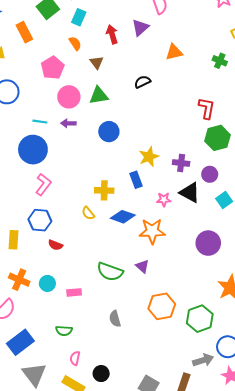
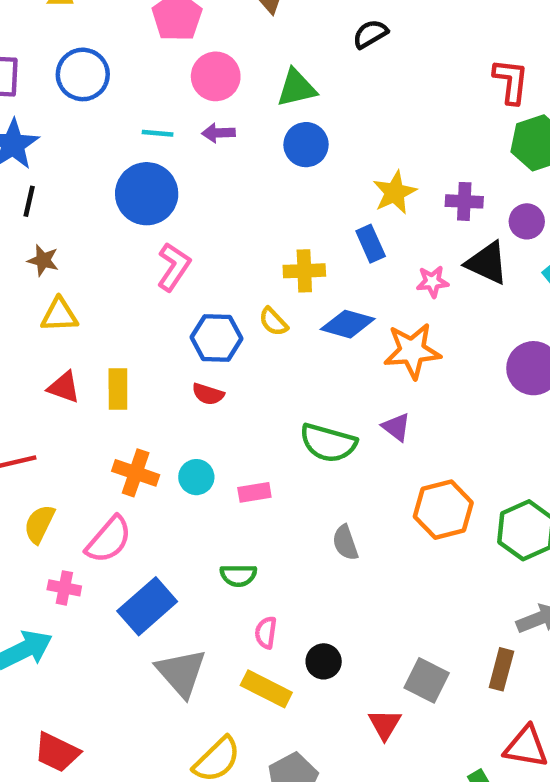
green triangle: (99, 96) -> (296, 88), moved
blue hexagon: (40, 220) -> (216, 338), moved

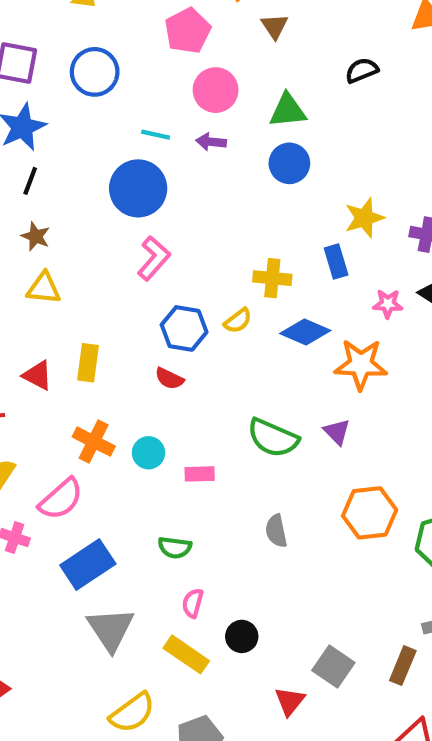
yellow semicircle: (273, 322) -> (238, 321), turned -92
red triangle: (64, 387) -> (38, 375), moved

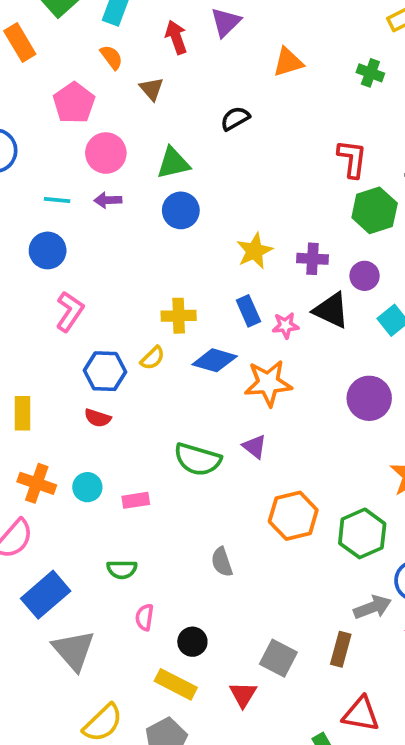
blue circle: (138, 188) -> (48, 250), size x0.7
blue rectangle: (336, 261) -> (248, 311), moved
gray semicircle: (276, 531) -> (222, 562), moved
yellow rectangle: (186, 654) -> (176, 684), moved

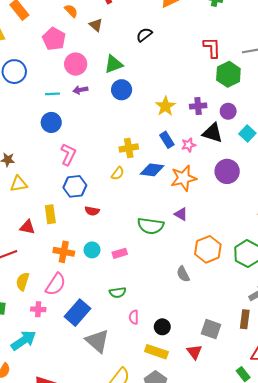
blue hexagon: (105, 371) -> (75, 186), moved
purple circle: (369, 398) -> (227, 171), moved
gray semicircle: (222, 562) -> (183, 274), moved

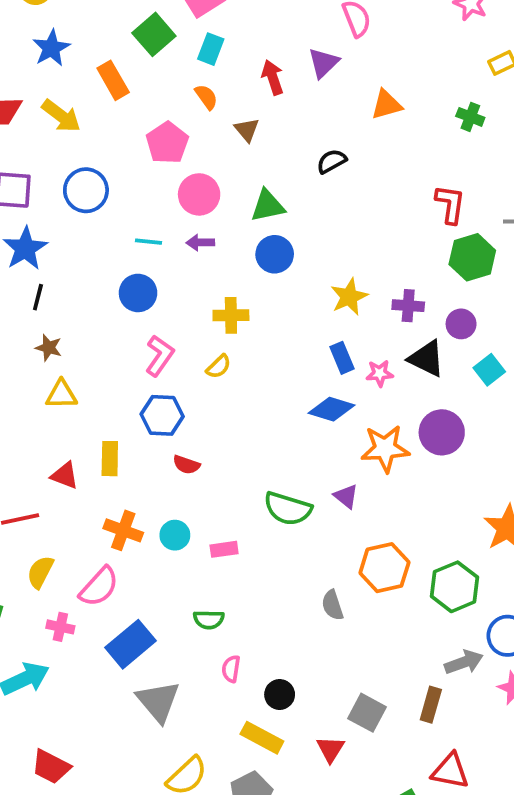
yellow cross: (129, 148) -> (231, 315), moved
blue diamond: (152, 170) -> (332, 409), moved
yellow semicircle: (118, 173) -> (219, 367), moved
orange star: (184, 178) -> (385, 449), moved

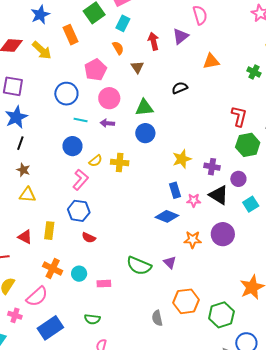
blue circle: (86, 190) -> (66, 94), moved
yellow semicircle: (219, 367) -> (96, 161), moved
orange star: (385, 449) -> (193, 240), size x0.7

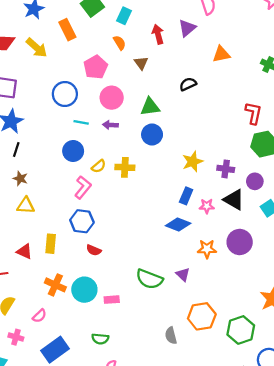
blue rectangle: (175, 190) -> (186, 196), turned 42
cyan circle: (79, 274) -> (84, 290), size x1.5
pink semicircle: (37, 296) -> (39, 316), size x0.6

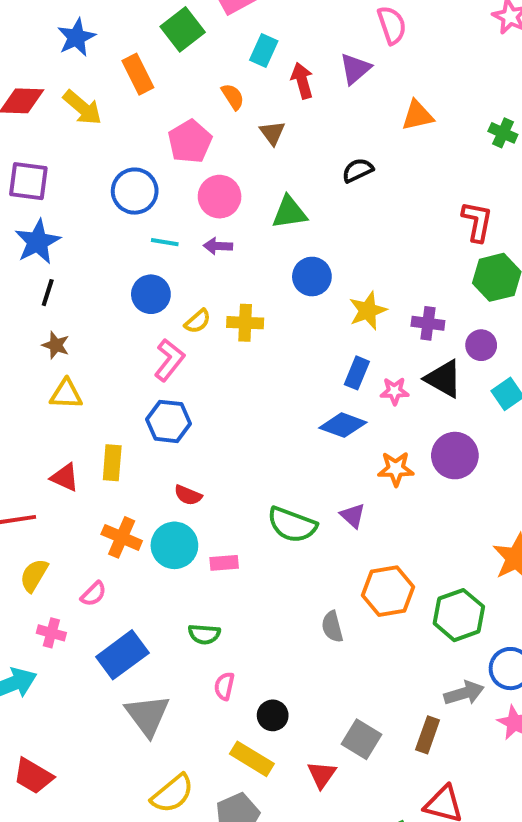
cyan rectangle: (124, 16) -> (264, 50), moved
blue circle: (152, 135) -> (312, 277), moved
red semicircle: (94, 250) -> (188, 495), moved

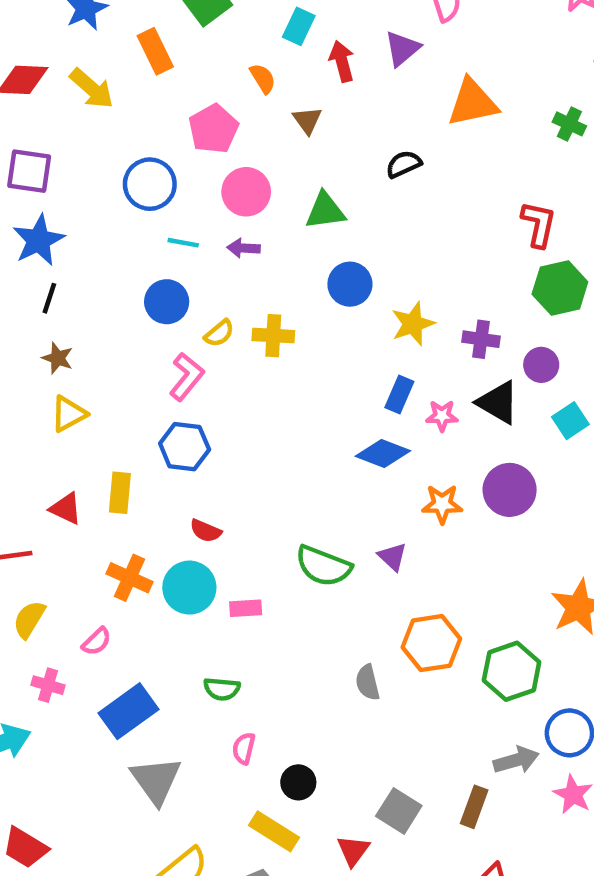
orange triangle: (417, 115) -> (472, 103), size x1.4
yellow triangle: (66, 394) -> (69, 414), turned -32

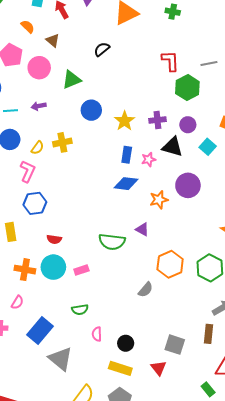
pink circle: (246, 192) -> (39, 68), moved
gray semicircle: (368, 682) -> (146, 290), turned -112

